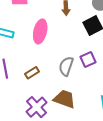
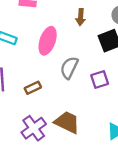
gray semicircle: (66, 66) -> (69, 68), moved

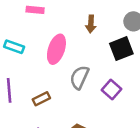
purple square: (100, 79) -> (112, 89), turned -30

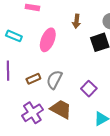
gray semicircle: (79, 77) -> (54, 80), moved
purple square: (112, 89) -> (89, 89), moved

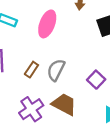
brown rectangle: (33, 79) -> (31, 70), turned -32

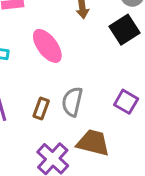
pink ellipse: (47, 24) -> (47, 46), turned -44

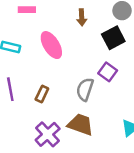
gray semicircle: (72, 102) -> (85, 89), moved
purple square: (126, 102) -> (108, 72), moved

